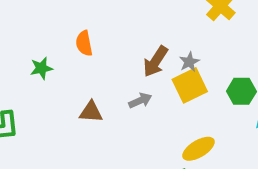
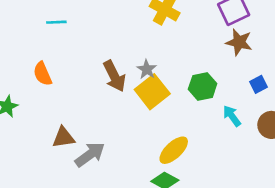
brown arrow: (155, 61) -> (114, 76), turned -48
gray arrow: (140, 101) -> (90, 155), moved, size x1.4

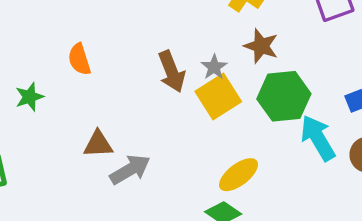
brown star: (239, 42) -> (261, 46), moved
green hexagon: (203, 86) -> (284, 96), size x1.4
cyan arrow: (232, 116) -> (318, 138), size x1.6

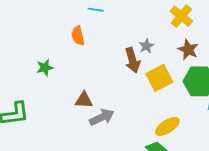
orange semicircle: (79, 59) -> (78, 36), moved
gray star: (214, 67) -> (146, 46), moved

